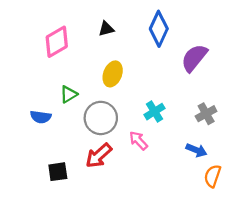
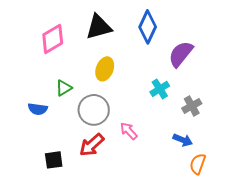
black triangle: (106, 29) -> (99, 27), size x1.8
cyan cross: (155, 112) -> (160, 89), moved

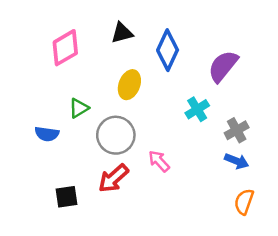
black triangle: (99, 27) -> (122, 33), size x0.7
blue diamond: (148, 27) -> (168, 50), moved
blue arrow: (183, 140) -> (237, 161), moved

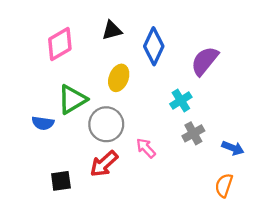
green triangle: (79, 108) -> (72, 99), size x1.6
gray cross: (237, 130) -> (193, 133), moved
blue arrow: (237, 161) -> (233, 148), moved

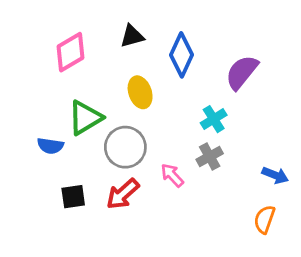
yellow ellipse: (119, 78) -> (140, 92), turned -40
gray cross: (193, 133) -> (210, 157), moved
black square: (61, 181) -> (73, 197), moved

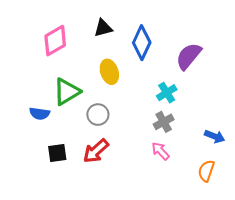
gray circle: (125, 147) -> (98, 115), size x0.7
pink arrow: (172, 175) -> (160, 151), moved

